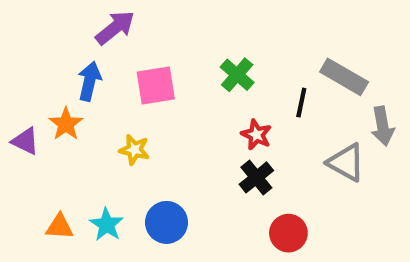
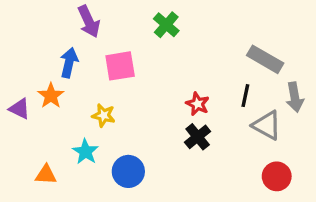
purple arrow: (115, 28) -> (89, 21), turned 104
green cross: (237, 75) -> (166, 25), moved
black line: (301, 103) -> (245, 96), moved
cyan star: (107, 225) -> (85, 152), moved
red circle: (288, 233) -> (277, 176), moved

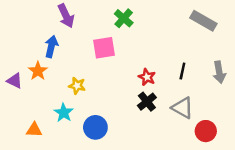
gray rectangle: (265, 59) -> (203, 21), moved
pink square: (120, 66) -> (104, 48), moved
gray triangle: (267, 125) -> (182, 108), moved

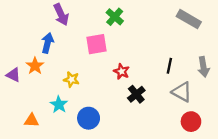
red star: (147, 77) -> (122, 71), moved
gray triangle: (182, 108) -> (182, 92), moved

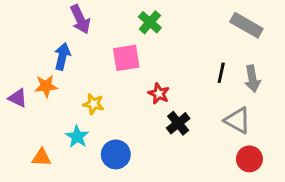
orange star: (35, 66) -> (46, 86), turned 30
black line: (169, 66) -> (221, 73), moved
gray arrow: (204, 67) -> (252, 79), moved

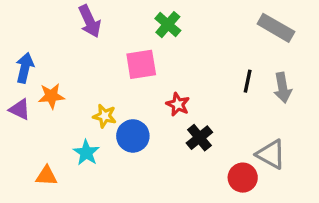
blue arrow: (62, 56) -> (25, 68), moved
gray triangle: (238, 120) -> (271, 154), moved
blue circle: (116, 154) -> (133, 136), moved
red circle: (249, 159) -> (243, 178), moved

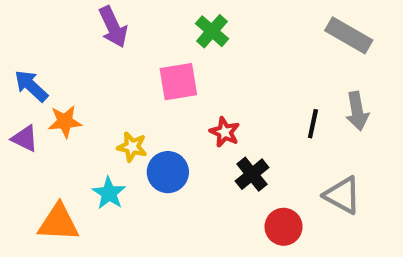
blue arrow: (25, 68) -> (31, 86), turned -60
black line: (248, 81) -> (313, 124), moved
orange triangle: (46, 176) -> (58, 223), size x1.5
red circle: (243, 178) -> (284, 227), moved

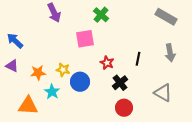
orange star: (65, 122) -> (38, 73), moved
black line: (313, 124) -> (138, 59), moved
red circle: (284, 227) -> (124, 108), moved

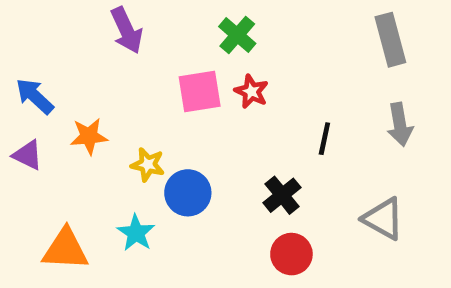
gray rectangle: (166, 17) -> (390, 40), turned 45
red star: (107, 63) -> (251, 92), moved
orange star: (38, 73) -> (89, 136), moved
cyan star: (52, 92) -> (136, 233), moved

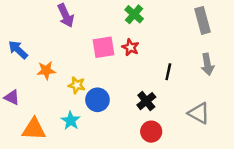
green cross: (237, 35) -> (134, 14), moved
purple triangle: (28, 155) -> (12, 97), moved

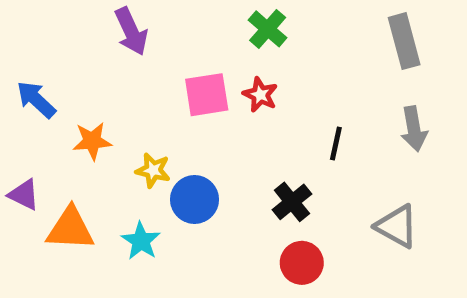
orange triangle: (34, 129) -> (70, 229), moved

